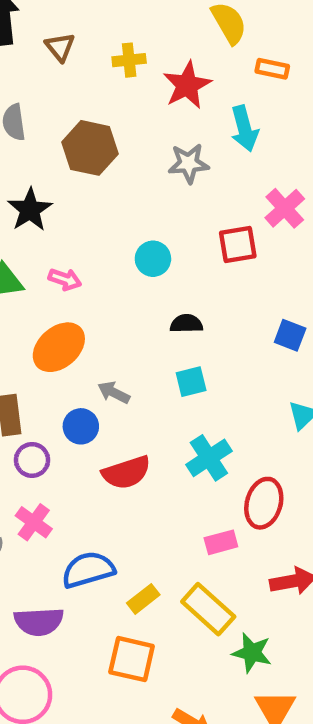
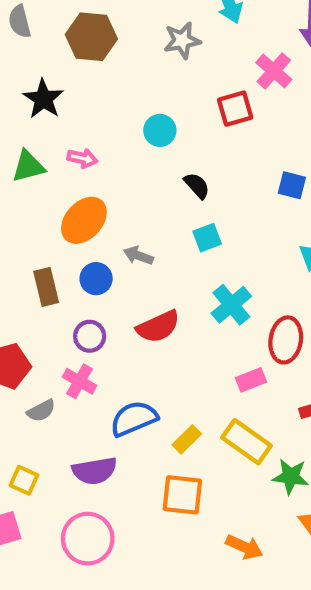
black semicircle: (186, 324) -> (197, 186), turned 56
blue circle: (81, 426) -> (96, 279), moved
purple circle: (32, 460) -> (90, 336), moved

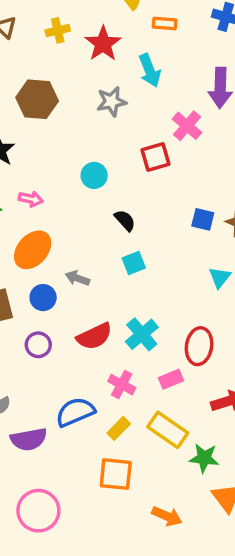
cyan cross: (231, 305) -> (142, 334), moved
pink cross: (80, 381) -> (122, 385), moved
purple semicircle: (95, 471) -> (29, 439), moved

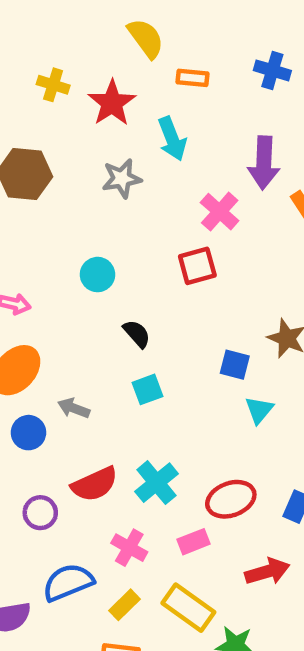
yellow cross: (58, 30) -> (53, 85), turned 30
red square: (156, 157) -> (197, 266), moved
blue square: (203, 219) -> (235, 365), moved
purple circle: (38, 345) -> (40, 513), moved
red ellipse: (199, 346) -> (231, 499), turned 60

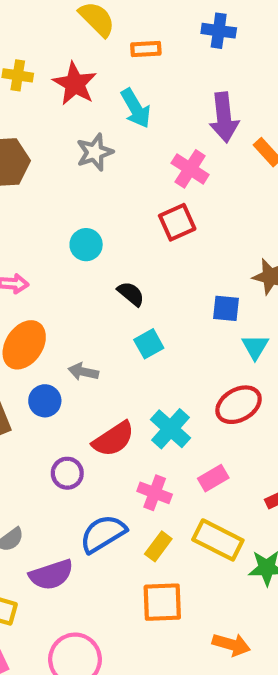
red ellipse: (231, 499) -> (239, 405), moved

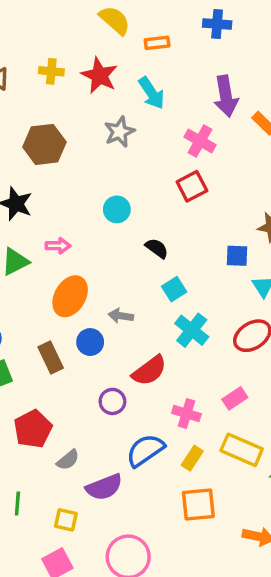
cyan cross: (170, 429) -> (192, 330), moved

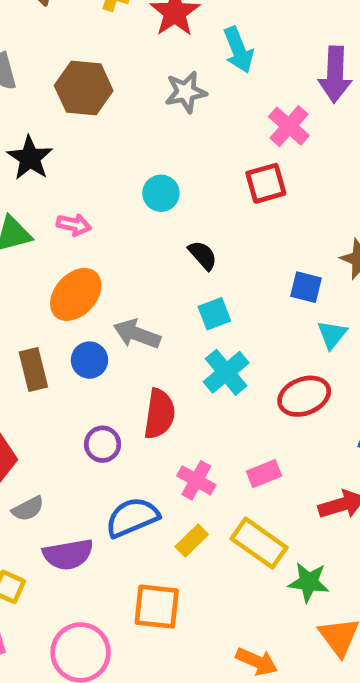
gray arrow: (121, 316) -> (137, 334), size x1.4
red semicircle: (149, 371) -> (159, 414), turned -57
orange square: (198, 505) -> (157, 607), moved

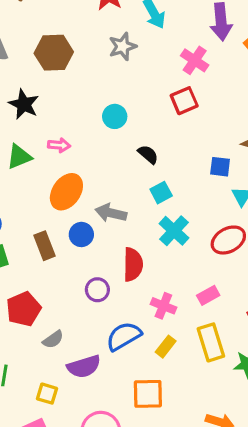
yellow rectangle: (259, 543) -> (211, 342), turned 45

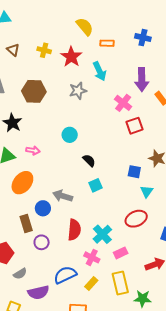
red square: (184, 101) -> (134, 126), moved
orange ellipse: (66, 192) -> (22, 183), moved
cyan cross: (174, 231) -> (102, 234), moved
brown rectangle: (45, 246) -> (26, 224), moved
purple circle: (97, 290) -> (42, 242), moved

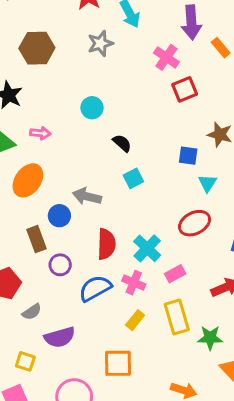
blue semicircle: (65, 275) -> (95, 288), moved

